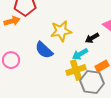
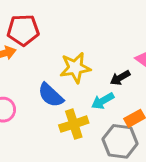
yellow cross: (76, 70) -> (74, 124), moved

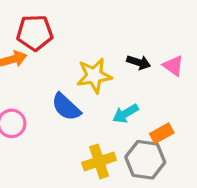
black arrow: (120, 78) -> (139, 62), moved, turned -132
yellow cross: (74, 124) -> (99, 161), moved

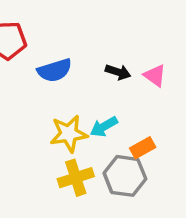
yellow star: (94, 76) -> (69, 134), moved
blue semicircle: (66, 107) -> (55, 70), moved, turned -60

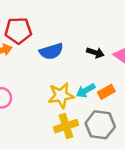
orange rectangle: (143, 148) -> (106, 92), moved

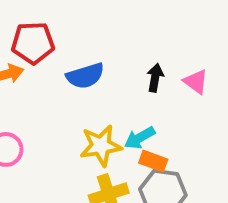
black arrow: (95, 53) -> (155, 78), turned -98
orange rectangle: (106, 92) -> (153, 161), moved, turned 49

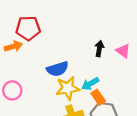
blue semicircle: (85, 76) -> (57, 69), moved
orange rectangle: (153, 161) -> (98, 97), turned 35

